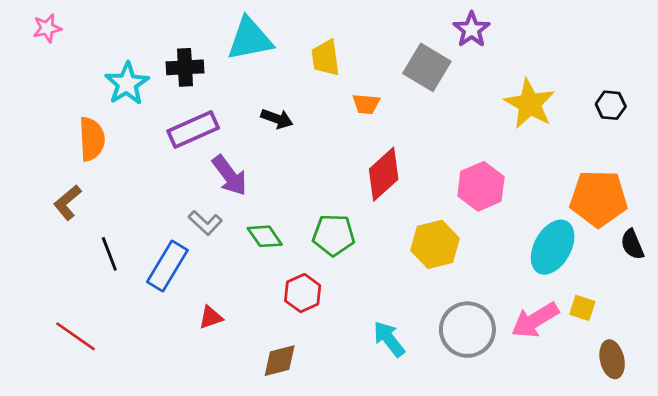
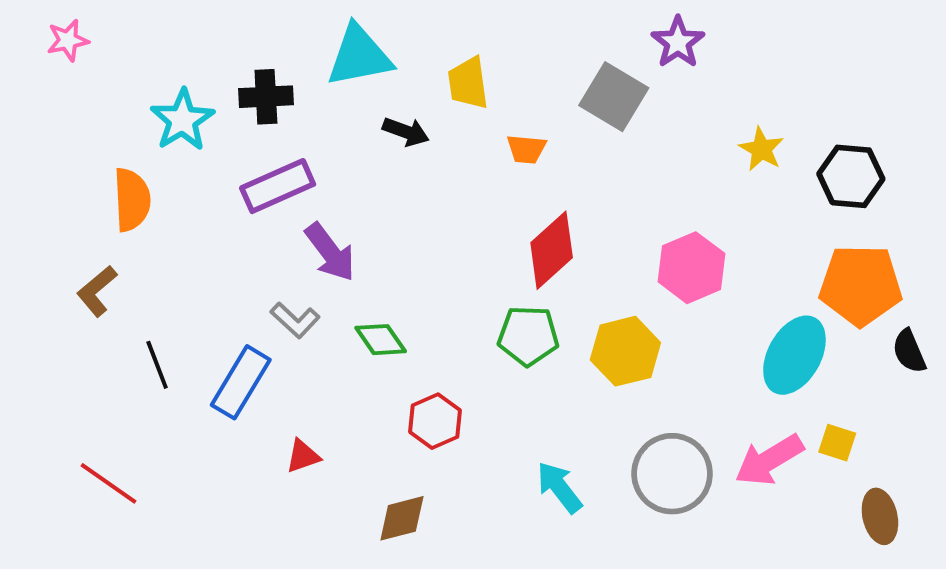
yellow star: (530, 104) -> (761, 149), size x0.6
black hexagon: (611, 105) -> (851, 176), moved, size x1.5
black arrow: (277, 119) -> (406, 132), moved
green pentagon: (334, 235) -> (528, 336), moved

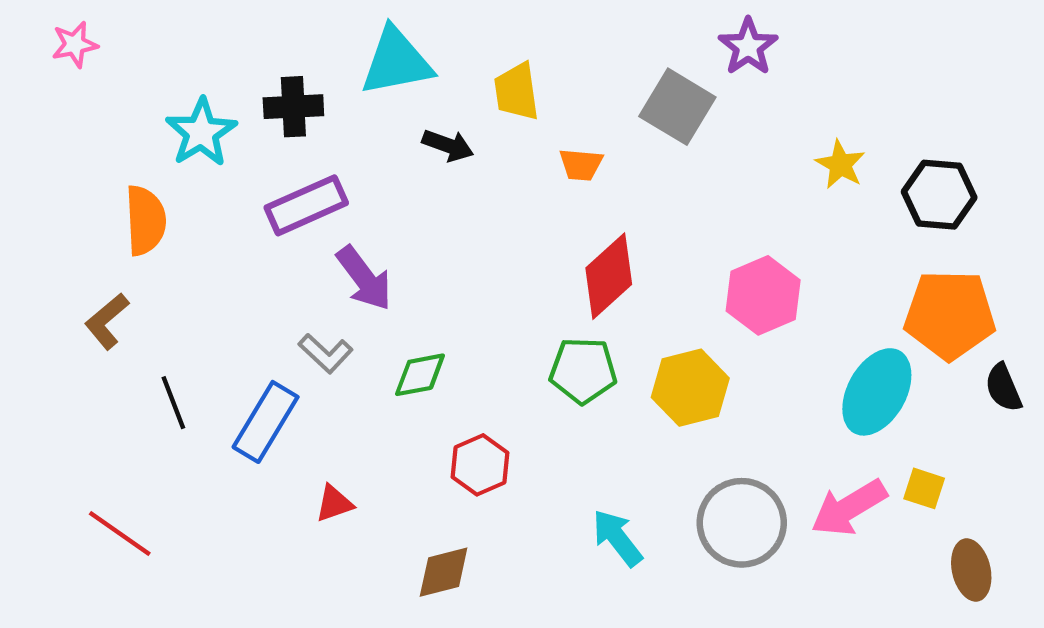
green diamond: (381, 340) -> (420, 375), turned -66

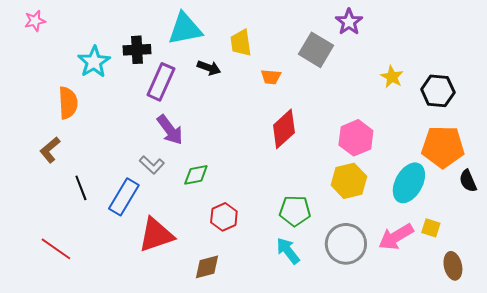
purple rectangle: (306, 205) -> (161, 82), moved, turned -42
green pentagon: (583, 370) -> (295, 211), moved
yellow hexagon: (690, 388) -> (349, 181), moved
red triangle: (334, 503) -> (156, 235), size x2.0

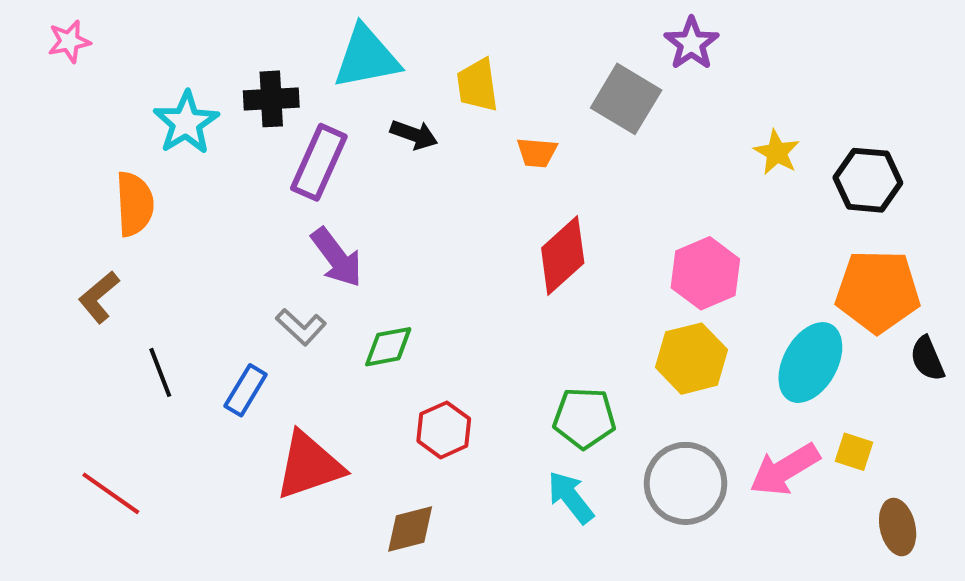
blue rectangle: (124, 197) -> (246, 390), size x0.7

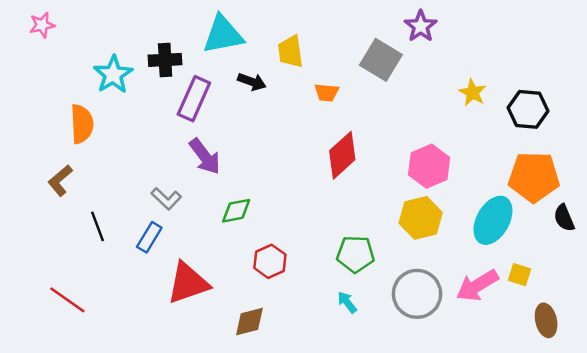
gray L-shape: (301, 327) -> (166, 199), moved
cyan arrow: (571, 497) -> (347, 302), size x0.7

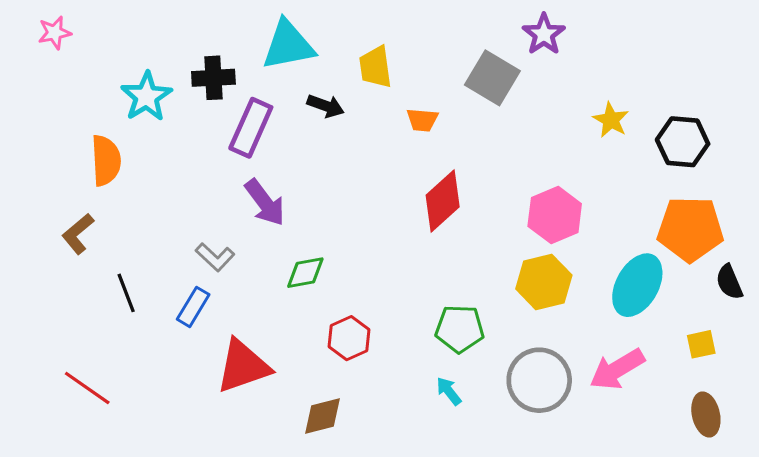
yellow square: (519, 275) -> (701, 344), moved, turned -30

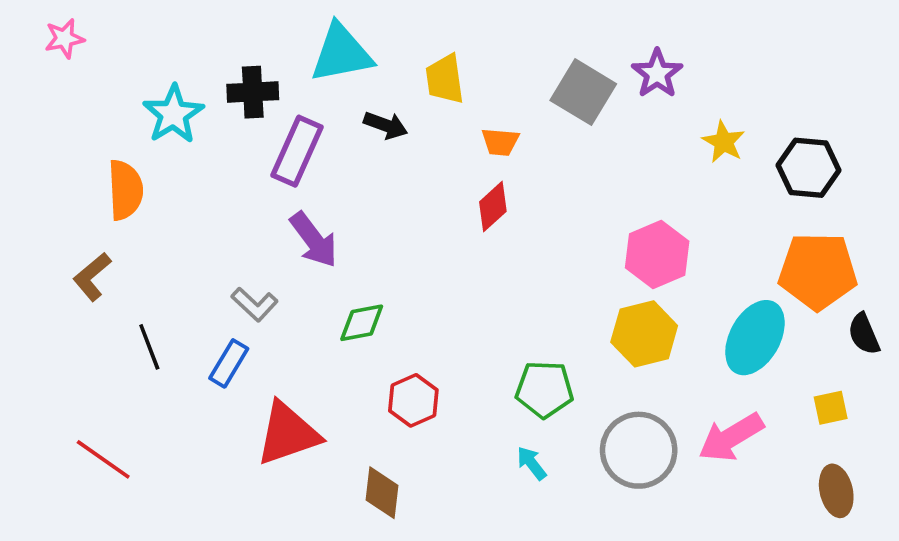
purple star: (544, 34) -> (657, 74), moved
red diamond: (443, 201) -> (493, 207), moved, size x0.7
brown diamond: (323, 416) -> (382, 493), turned -69

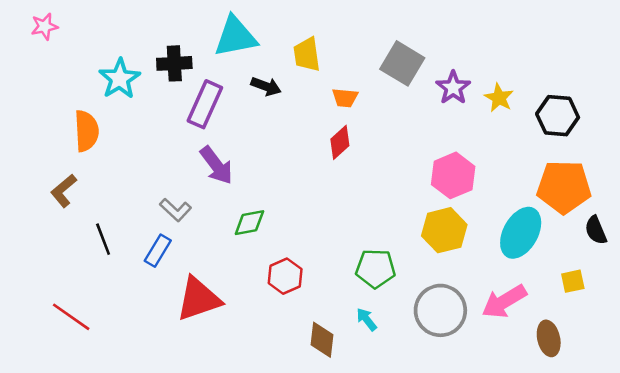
purple star: (657, 74) -> (453, 88), moved
brown ellipse: (836, 491) -> (549, 338), moved
brown diamond: (382, 493) -> (322, 340), moved

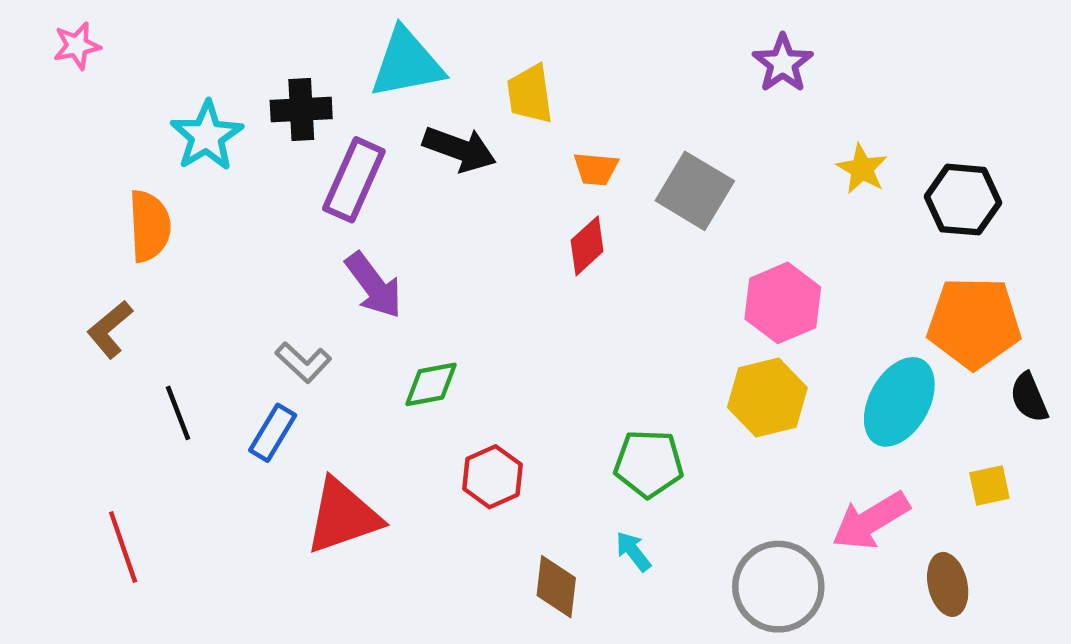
gray square: (402, 63) -> (695, 191), moved
black arrow: (266, 86) -> (460, 149), size x1.4
purple star: (453, 88) -> (783, 63), moved
gray circle: (440, 310) -> (778, 587), moved
red line: (71, 317) -> (123, 547), turned 36

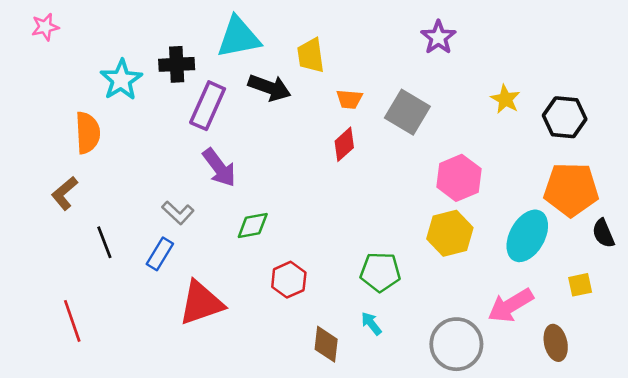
purple star: (783, 63) -> (438, 37), moved

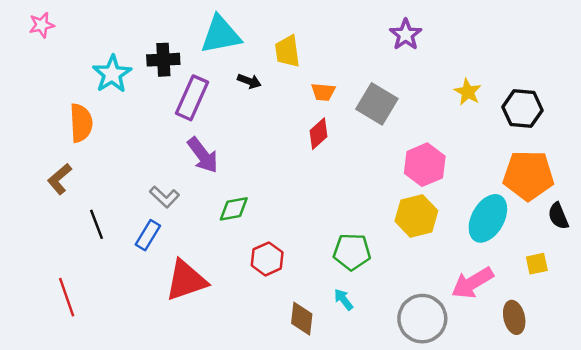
black arrow: (269, 88) -> (249, 81), size x0.6

